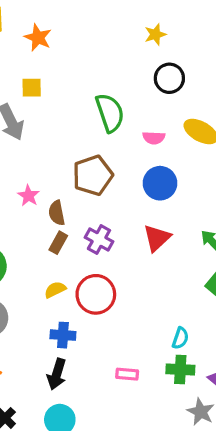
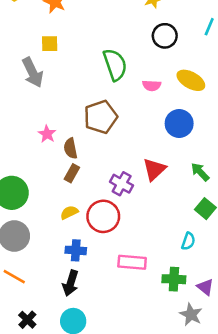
blue circle: (160, 183) -> (179, 123), moved
purple cross: (99, 240) -> (122, 184), moved
cyan semicircle: (180, 338) -> (188, 241), moved
pink rectangle: (127, 374) -> (132, 262), moved, size x1.5

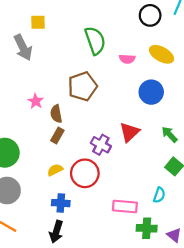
black circle: (165, 36) -> (150, 15), moved
pink rectangle: (132, 262) -> (125, 207), moved

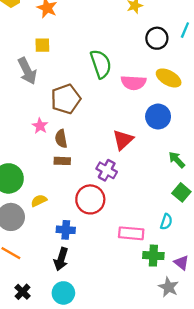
pink semicircle: (127, 59) -> (134, 83), size x1.5
brown pentagon: (83, 86) -> (66, 99), moved
red triangle: (129, 132) -> (123, 140), moved
brown rectangle: (57, 136) -> (62, 161), turned 63
yellow semicircle: (55, 170) -> (39, 201), moved

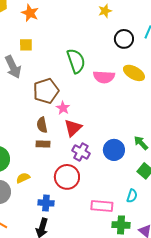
blue circle: (158, 117) -> (114, 150), moved
pink star: (40, 126) -> (63, 108), moved
red triangle: (123, 140) -> (73, 128), moved

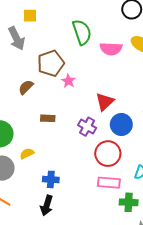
brown semicircle: (42, 125) -> (26, 87), moved, turned 56
red triangle: (73, 128) -> (105, 102), moved
red circle: (67, 177) -> (108, 154), moved

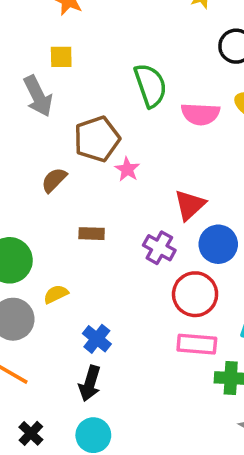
blue cross: (51, 179) -> (97, 339), turned 35

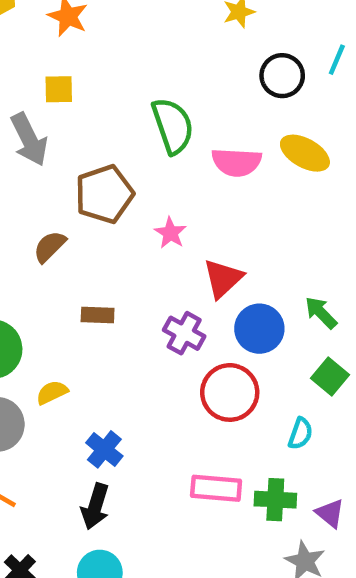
pink star: (127, 169) -> (170, 233), moved
pink rectangle: (197, 344) -> (216, 488), moved

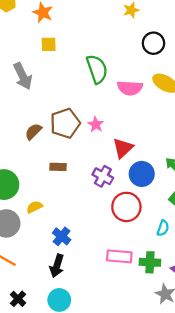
yellow square: (59, 89) -> (49, 44), moved
brown pentagon: (104, 194) -> (65, 123), moved

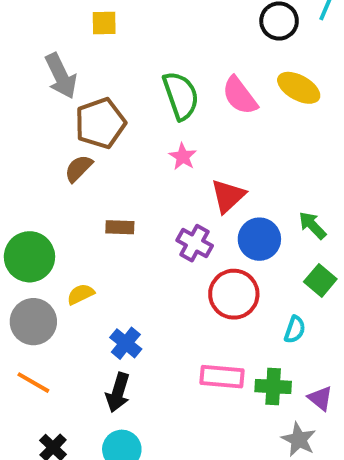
green semicircle: (97, 69) -> (181, 96), moved
pink semicircle: (130, 88) -> (240, 96), turned 50
brown pentagon: (65, 123) -> (100, 123), moved

